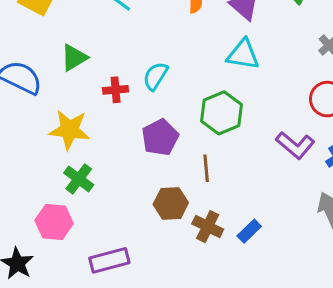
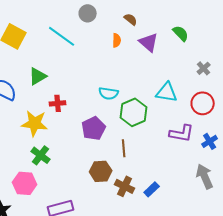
cyan triangle: (243, 55) -> (167, 92), moved
cyan semicircle: (155, 76) -> (109, 93), moved, turned -114
red cross: (116, 90) -> (58, 103), moved
purple L-shape: (295, 145) -> (182, 133), turned -30

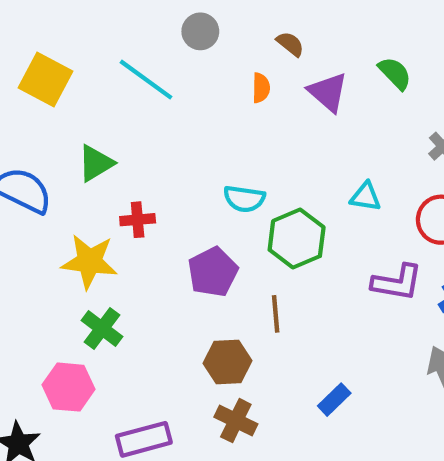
cyan triangle: (167, 92) -> (366, 197), size x0.7
brown cross: (125, 186) -> (236, 421), moved

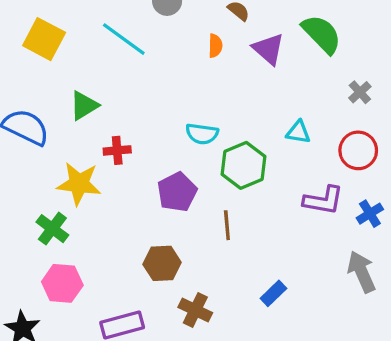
green semicircle: (395, 73) -> (322, 34), size x1.5
green cross: (102, 328) -> (52, 229), moved
brown hexagon: (228, 362) -> (162, 263), moved

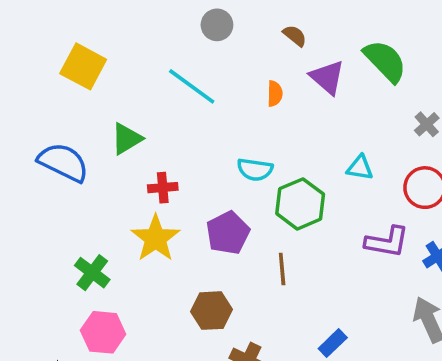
cyan line: (124, 39) -> (192, 86), moved
orange semicircle: (215, 46) -> (275, 94), moved
yellow star: (79, 184) -> (156, 238), moved, turned 30

